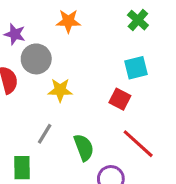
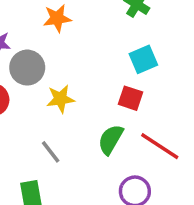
gray line: (45, 134) -> (51, 152), turned -60
green semicircle: (84, 147) -> (111, 139), moved, turned -120

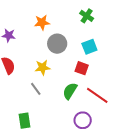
gray circle: (27, 68) -> (57, 44), moved
gray line: (51, 152) -> (36, 89), moved

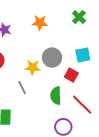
green cross: (87, 16) -> (79, 17), moved
gray circle: (57, 44) -> (52, 58), moved
green semicircle: (70, 91) -> (56, 96), turned -42

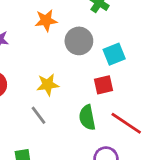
gray circle: (52, 58) -> (79, 41), moved
red square: (71, 75) -> (103, 85), turned -32

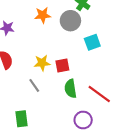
gray circle: (79, 41) -> (70, 21), moved
red square: (103, 85) -> (62, 65), moved

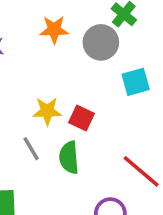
red square: (62, 65) -> (81, 118), turned 32
green semicircle: (70, 89) -> (69, 157), moved

